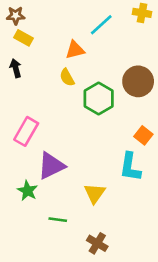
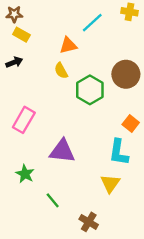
black arrow: (16, 68) -> (14, 62), turned 84
purple triangle: (51, 166) -> (62, 151), moved, turned 32
yellow triangle: (95, 193) -> (110, 184), moved
green line: (58, 220) -> (53, 200), turned 42

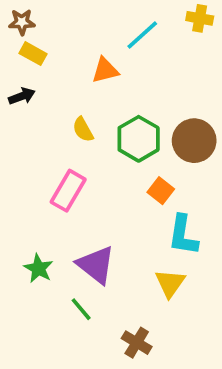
yellow semicircle: (61, 71) -> (83, 130), moved
brown circle: (126, 74) -> (194, 141), moved
pink rectangle: (24, 120) -> (68, 191), moved
orange square: (131, 123) -> (161, 191), moved
purple triangle: (62, 151) -> (96, 265), moved, turned 32

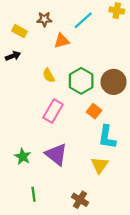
brown star: (22, 22) -> (44, 19), moved
pink rectangle: (68, 191) -> (53, 111), moved
green line: (81, 309) -> (34, 194), moved, turned 32

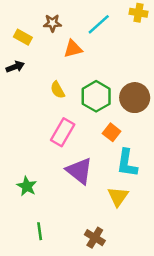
purple triangle: (56, 154) -> (79, 171), moved

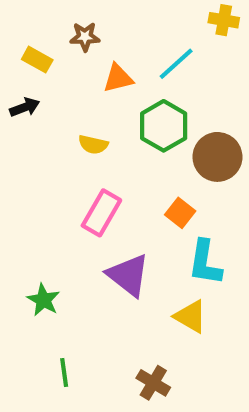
cyan line: (99, 24) -> (176, 64), moved
yellow semicircle: (58, 90) -> (93, 144), turned -48
green hexagon: (96, 96) -> (164, 126), moved
yellow triangle: (118, 197) -> (191, 316), turned -35

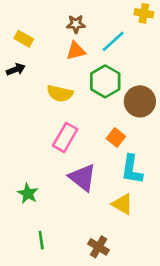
brown star: (85, 37) -> (76, 24), moved
yellow semicircle: (93, 144) -> (60, 93), size x1.4

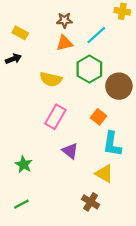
purple triangle: (82, 177) -> (70, 151), size x0.7
green line: (41, 240) -> (21, 204), moved, turned 70
brown cross: (99, 247) -> (91, 202), moved

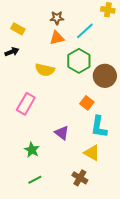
pink rectangle: (55, 117) -> (26, 104), moved
green star: (24, 164) -> (32, 150), moved
green line: (21, 204) -> (35, 180), moved

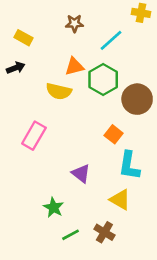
orange triangle: (57, 38) -> (74, 66), moved
green star: (32, 150) -> (54, 207), moved
green line: (35, 180) -> (70, 235), moved

